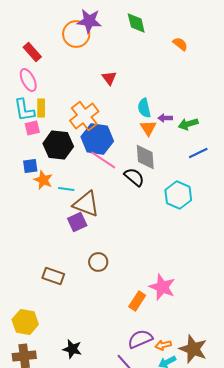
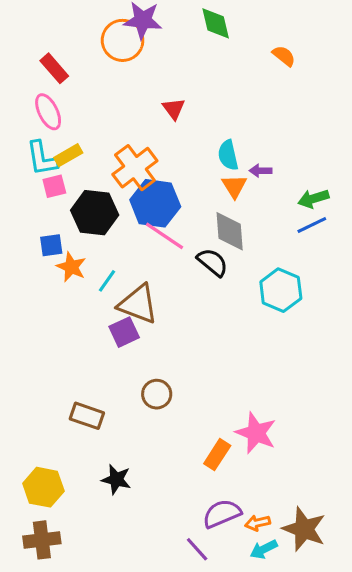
yellow rectangle: (41, 108) -> (68, 155), turned 60
green arrow: (188, 124) -> (313, 199), moved
cyan line: (66, 189) -> (107, 281), turned -63
black star: (72, 349) -> (116, 479), moved

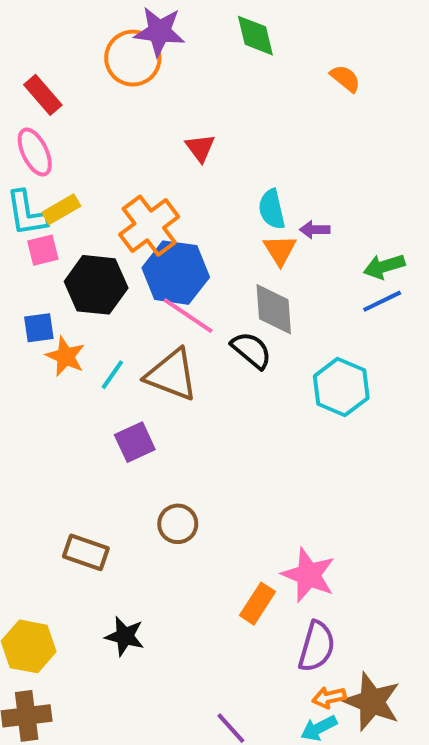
brown triangle: (138, 304) -> (172, 375), moved
purple semicircle: (222, 514) -> (317, 646), moved, turned 129
orange arrow: (258, 523) -> (329, 698), moved

